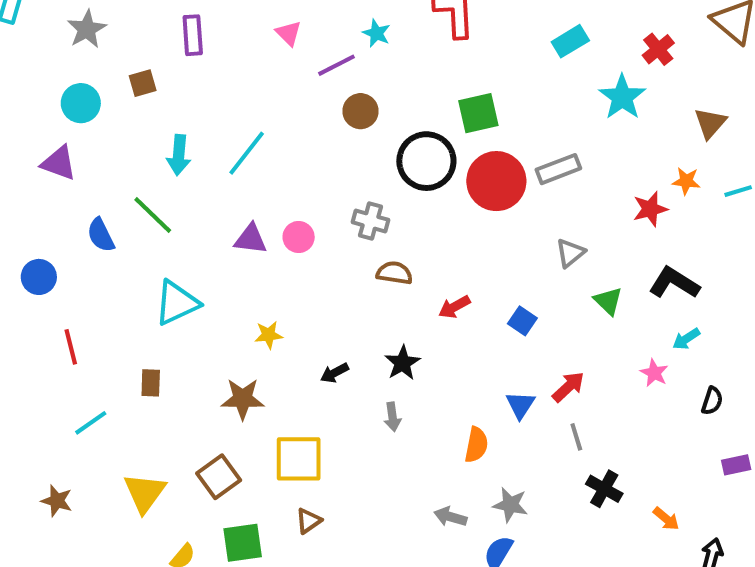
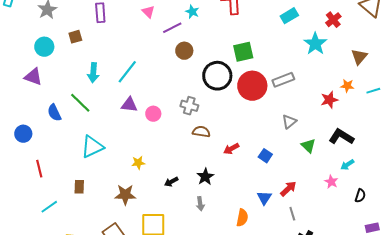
purple triangle: (251, 239) -> (129, 105), moved

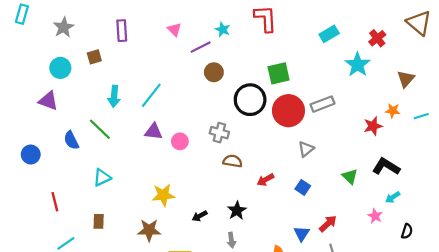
gray triangle: (289, 122) -> (306, 149), moved
blue circle: (23, 134) -> (31, 155), moved
cyan triangle: (92, 147) -> (102, 178), moved, size x0.7
yellow star: (138, 163) -> (163, 195), size x1.5

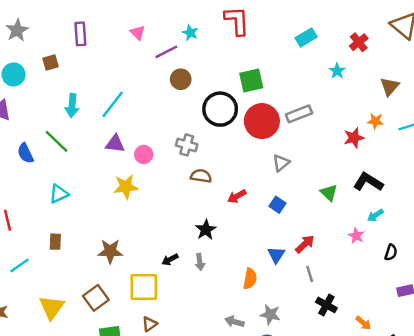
cyan star: (358, 65) -> (337, 71), size x0.6
yellow star: (163, 195) -> (126, 187), moved
black arrow: (200, 216) -> (170, 260), moved

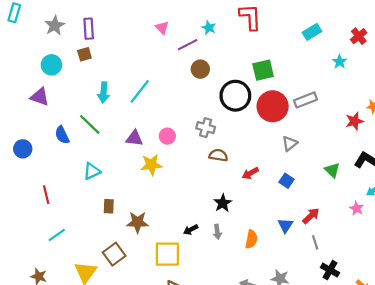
purple rectangle: (80, 34) -> (89, 29), moved
purple triangle: (115, 144) -> (134, 138), moved
brown rectangle: (55, 242) -> (109, 206), moved
orange semicircle: (250, 279) -> (251, 239), moved
brown square: (96, 298) -> (114, 254), moved

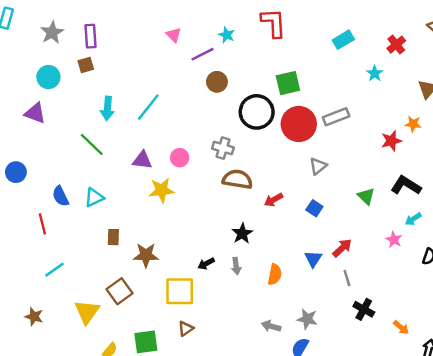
blue semicircle: (62, 135) -> (60, 196), moved
brown semicircle: (218, 155) -> (237, 179), size x1.4

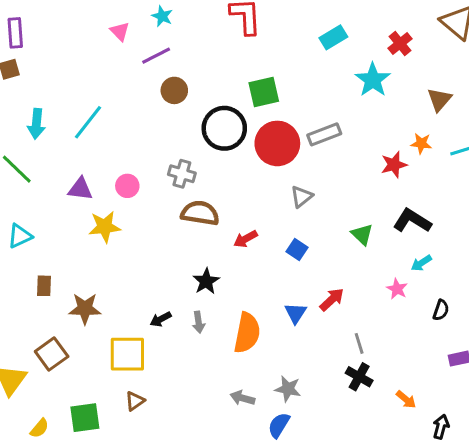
cyan star: (227, 35) -> (162, 16), moved
cyan star: (375, 73) -> (373, 80), size x1.6
orange semicircle: (275, 274) -> (247, 333), size x1.5
gray line: (347, 278) -> (359, 343), moved

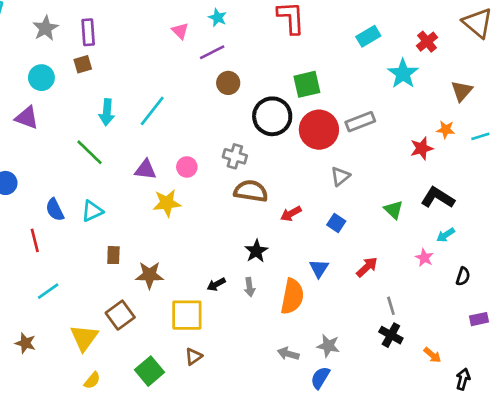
blue triangle: (295, 313) -> (319, 268), moved
green square: (85, 418) -> (149, 371), turned -32
yellow semicircle: (39, 428) -> (92, 380), moved

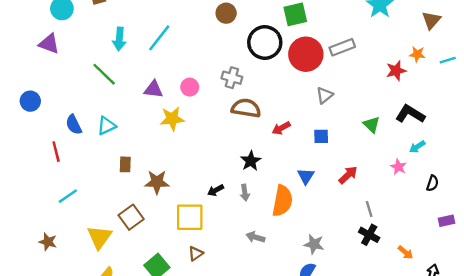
blue square: (336, 223) -> (321, 136), turned -35
gray arrow: (288, 354) -> (255, 237), moved

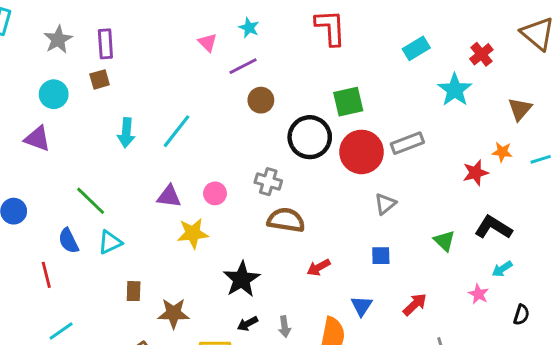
green line: (104, 74) -> (91, 201), moved
red arrow: (281, 128) -> (319, 267), moved
black star: (251, 161) -> (242, 279), moved, size x1.4

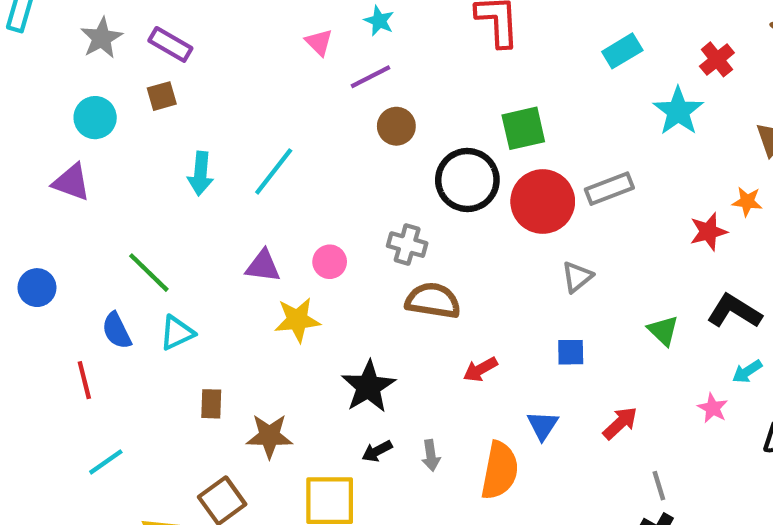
purple rectangle: (105, 44) -> (170, 44), turned -56

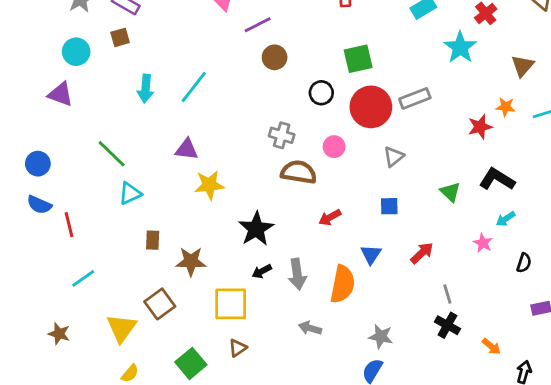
black circle: (467, 180) -> (321, 93), size x0.6
pink circle: (330, 262) -> (334, 147), moved
blue semicircle: (117, 331) -> (39, 205), moved, turned -40
gray arrow: (431, 455) -> (297, 274), size x1.5

